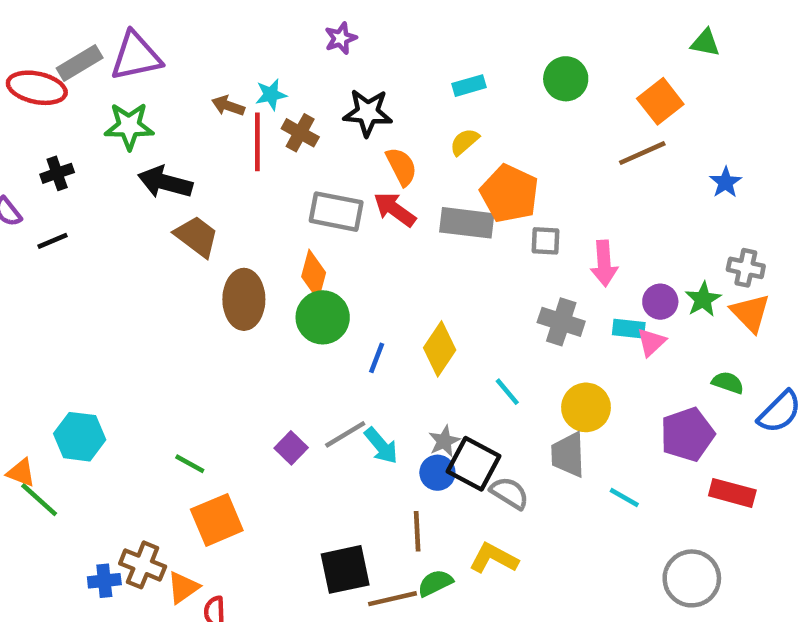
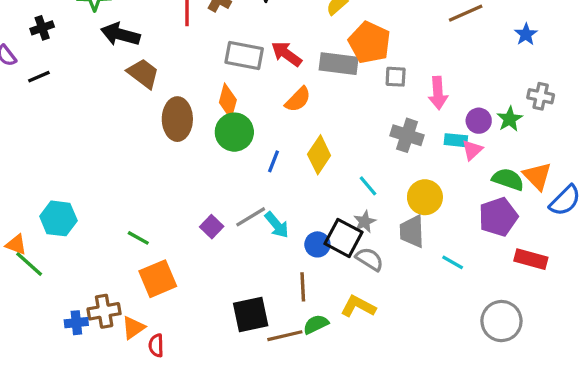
orange semicircle: (401, 167) -> (298, 99), moved, turned 72
orange triangle: (750, 313) -> (537, 176), moved
green semicircle: (728, 383) -> (508, 179), moved, size x1.4
gray star: (444, 441) -> (365, 222), moved
brown cross: (143, 565) -> (104, 311), turned -32

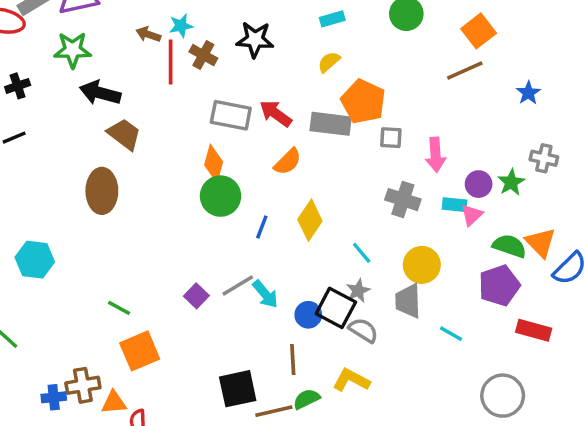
brown ellipse: (177, 119) -> (102, 191), moved
cyan hexagon: (58, 218) -> (35, 260), moved
orange triangle: (133, 328) -> (114, 402), turned 30

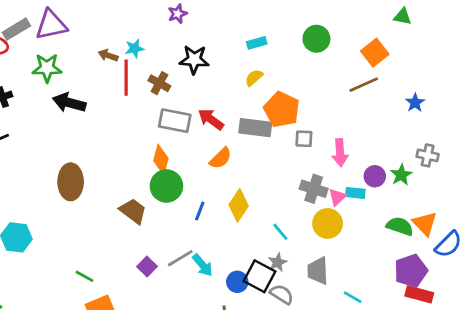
brown cross: (203, 55) -> (159, 83), moved
brown trapezoid: (124, 134) -> (133, 211), moved
pink triangle: (472, 215) -> (337, 197), moved
yellow circle: (422, 265) -> (328, 223), moved
purple pentagon: (499, 286) -> (411, 271), moved

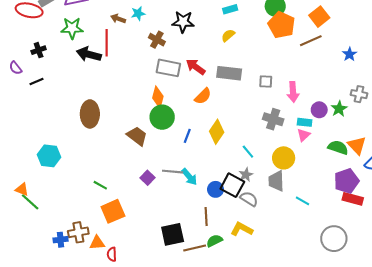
red line: (126, 78) -> (107, 43), moved
orange pentagon: (282, 110) -> (281, 25), moved
pink triangle: (337, 197) -> (303, 135), moved
yellow circle: (328, 223) -> (284, 158), moved
gray line: (180, 258) -> (173, 172), turned 36

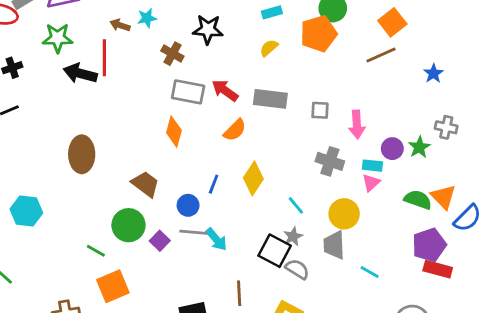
orange pentagon: (281, 25) -> (319, 34), moved, turned 30
green circle: (162, 117) -> (128, 225), moved
blue circle: (216, 189) -> (188, 205), moved

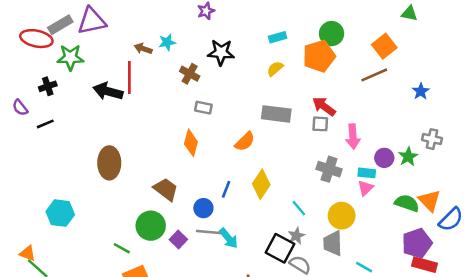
green star: (58, 38) -> (70, 57), moved
red arrow: (225, 90) -> (324, 106), moved
gray rectangle: (188, 92) -> (203, 108), size x0.6

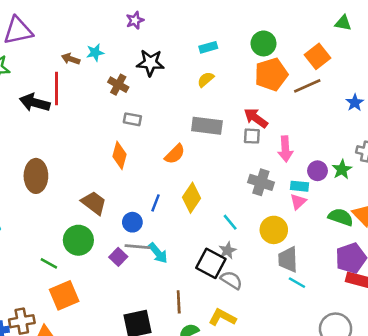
orange pentagon: (319, 56) -> (271, 74), moved
purple square: (178, 239) -> (118, 257), moved
gray trapezoid: (333, 243) -> (288, 259), moved

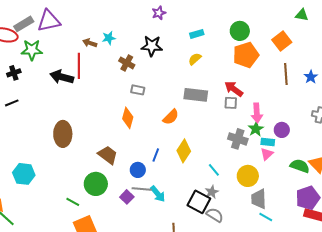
purple star: (135, 20) -> (159, 13), moved
brown line: (307, 86) -> (286, 74), moved, turned -70
green star: (342, 169) -> (256, 129), moved

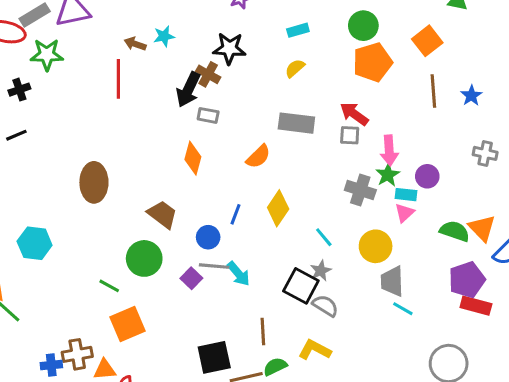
brown cross: (127, 63) -> (208, 74), moved
black arrow: (62, 77) -> (188, 90), moved, turned -80

